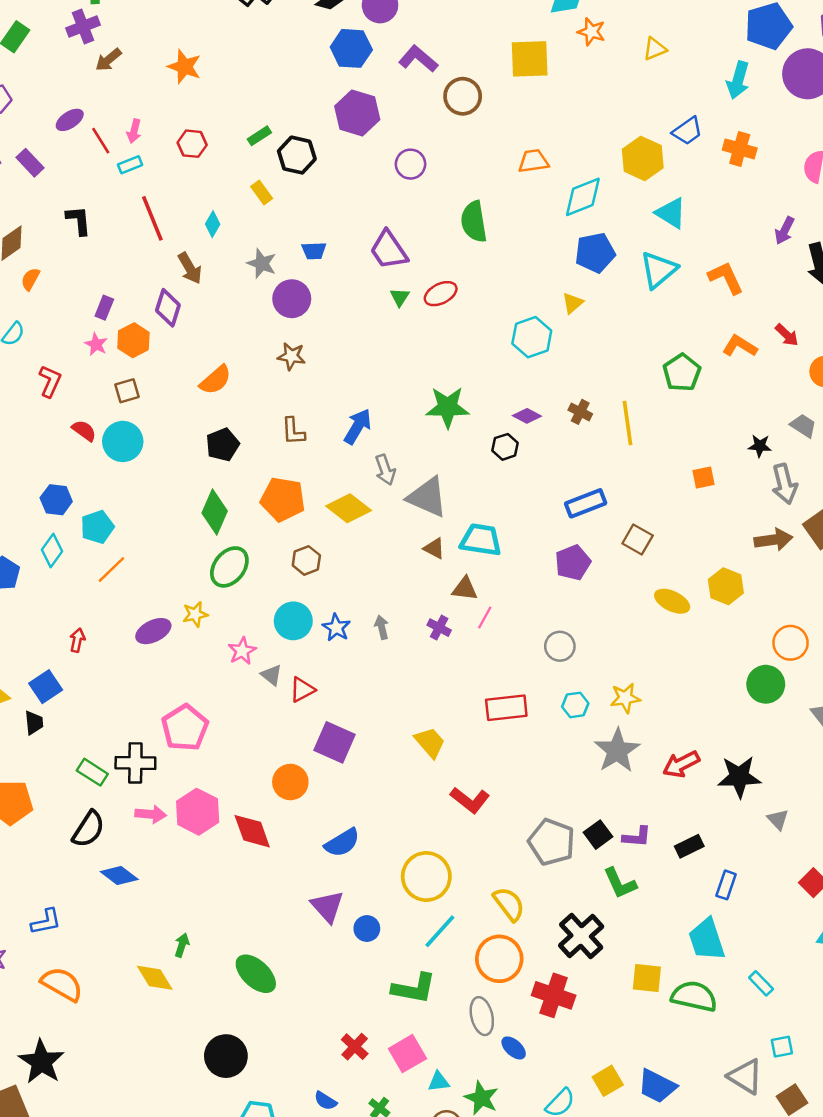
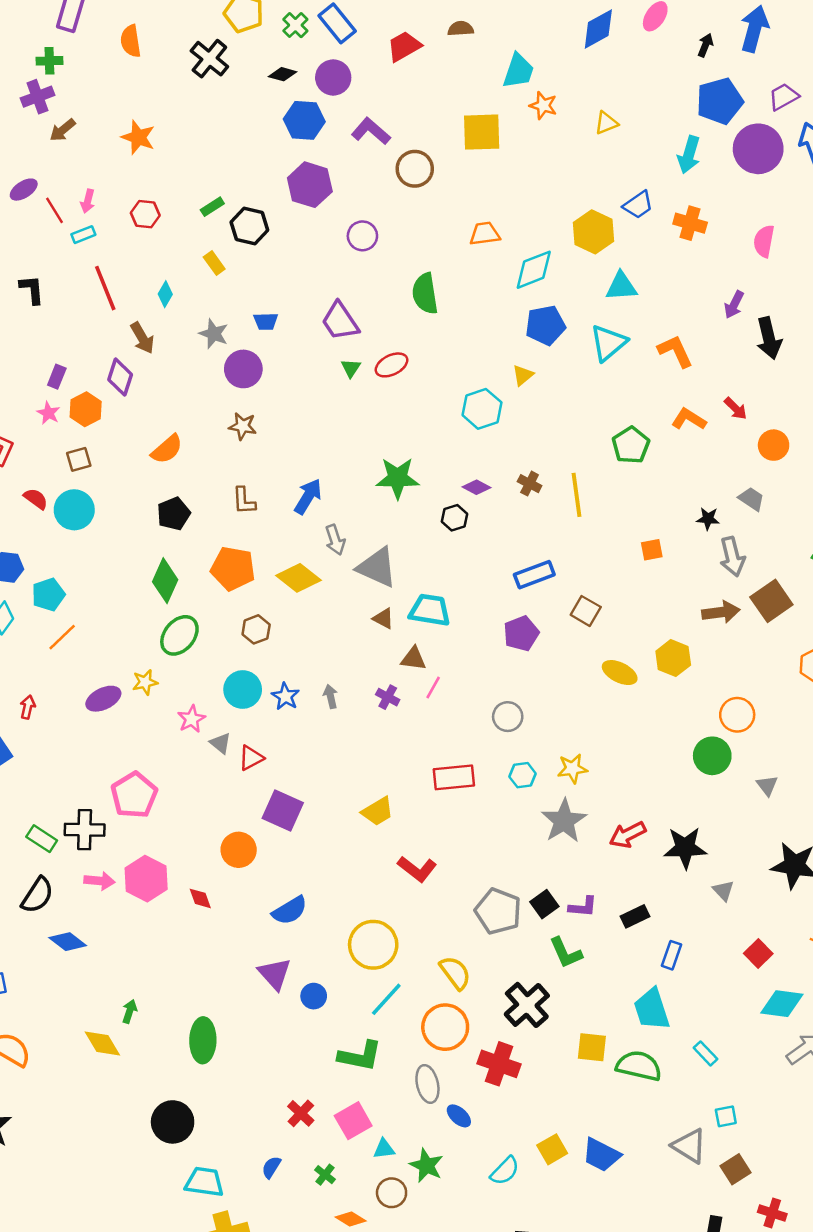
cyan triangle: (671, 213) -> (621, 286), turned -36
yellow trapezoid: (430, 742) -> (378, 811), turned 100
red diamond: (252, 831) -> (200, 898), size x0.6
green ellipse: (256, 974) -> (203, 1040), turned 48
blue semicircle: (325, 1101) -> (271, 1167), turned 90

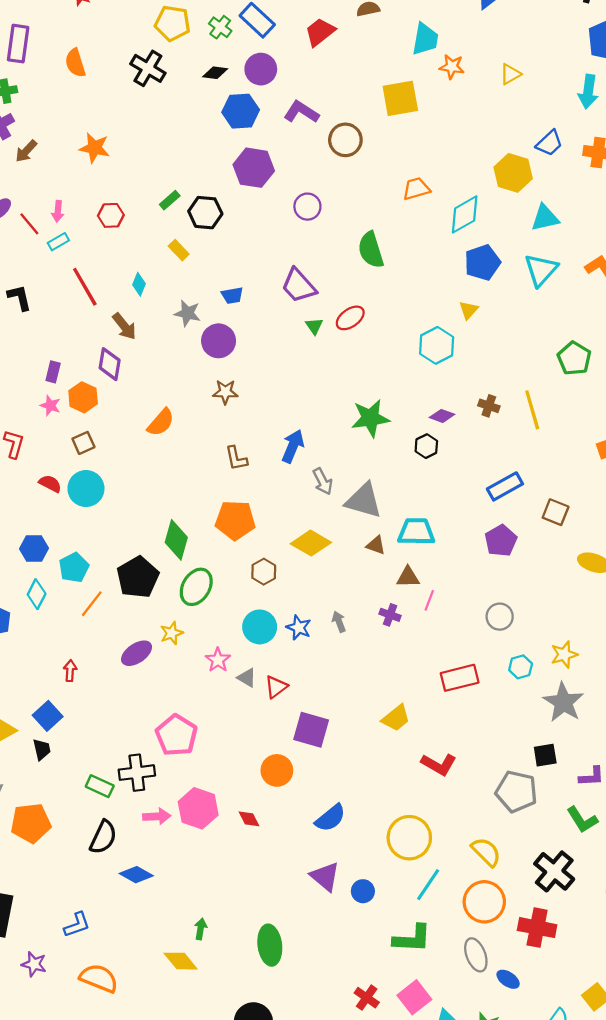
black pentagon: (174, 514) -> (138, 577), moved, size x1.4
yellow diamond: (299, 578) -> (311, 543), moved
black square: (544, 904) -> (545, 755), moved, turned 35

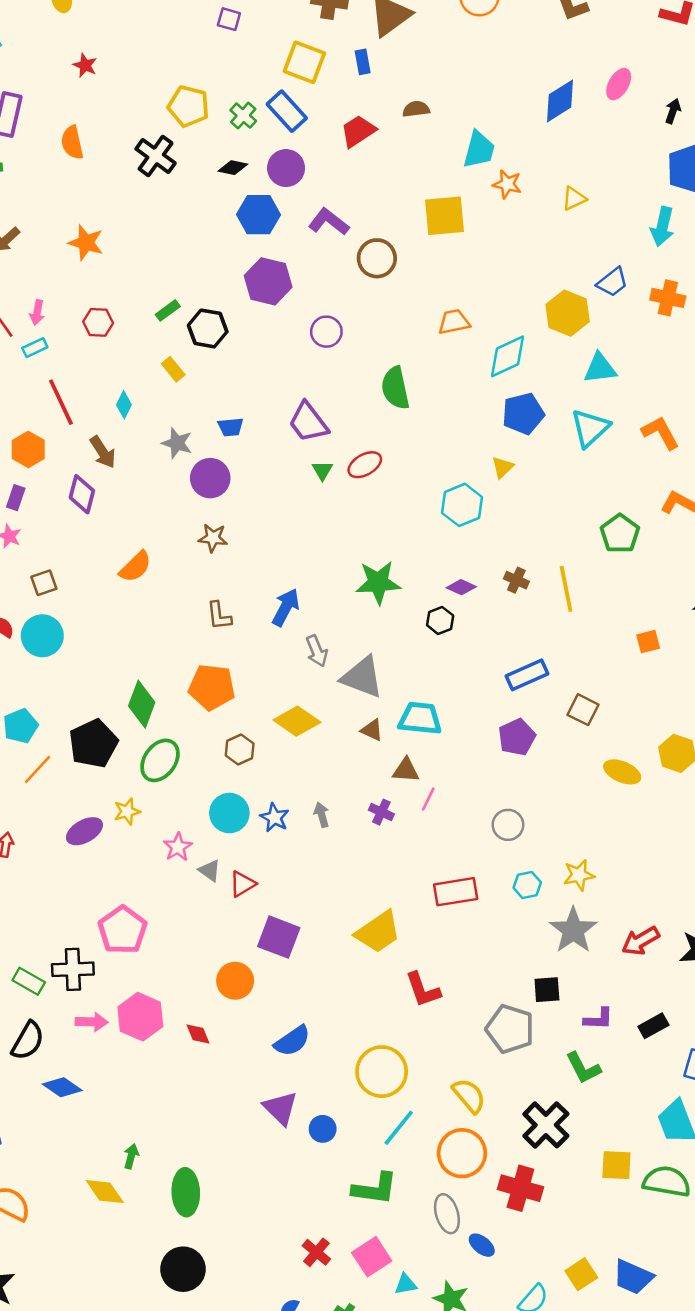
orange hexagon: (83, 397) -> (28, 449), moved
yellow trapezoid: (396, 718) -> (378, 932), size x1.4
red L-shape: (439, 764) -> (423, 990), turned 36
green ellipse: (270, 945) -> (186, 1192), moved

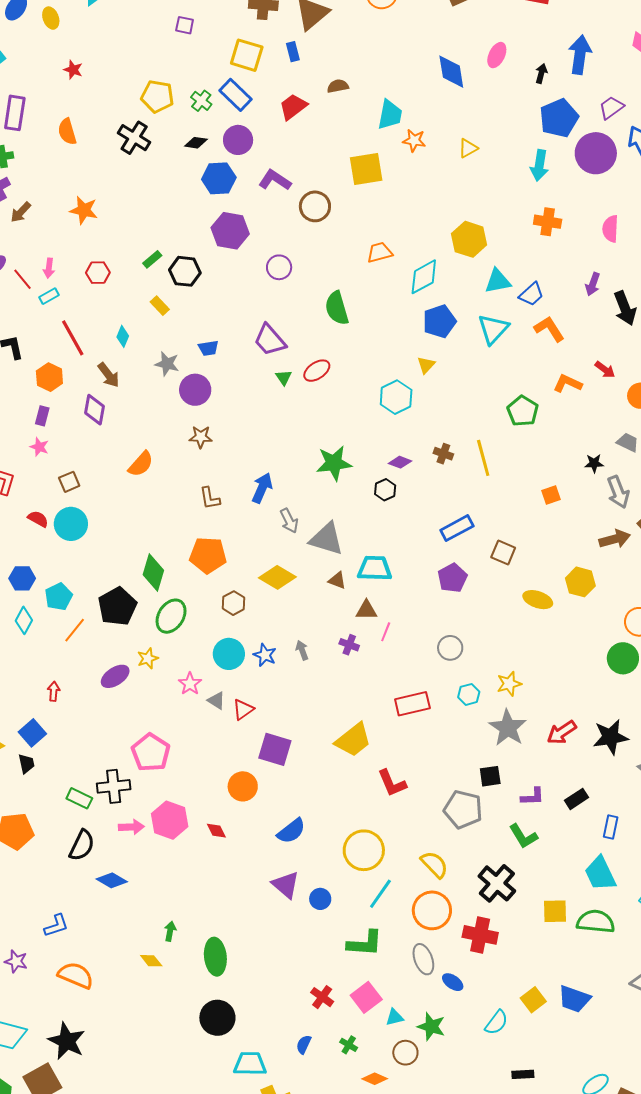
blue diamond: (560, 101) -> (451, 72), turned -63
blue trapezoid: (612, 282) -> (531, 294), moved
yellow diamond: (105, 1192) -> (151, 961), size x0.7

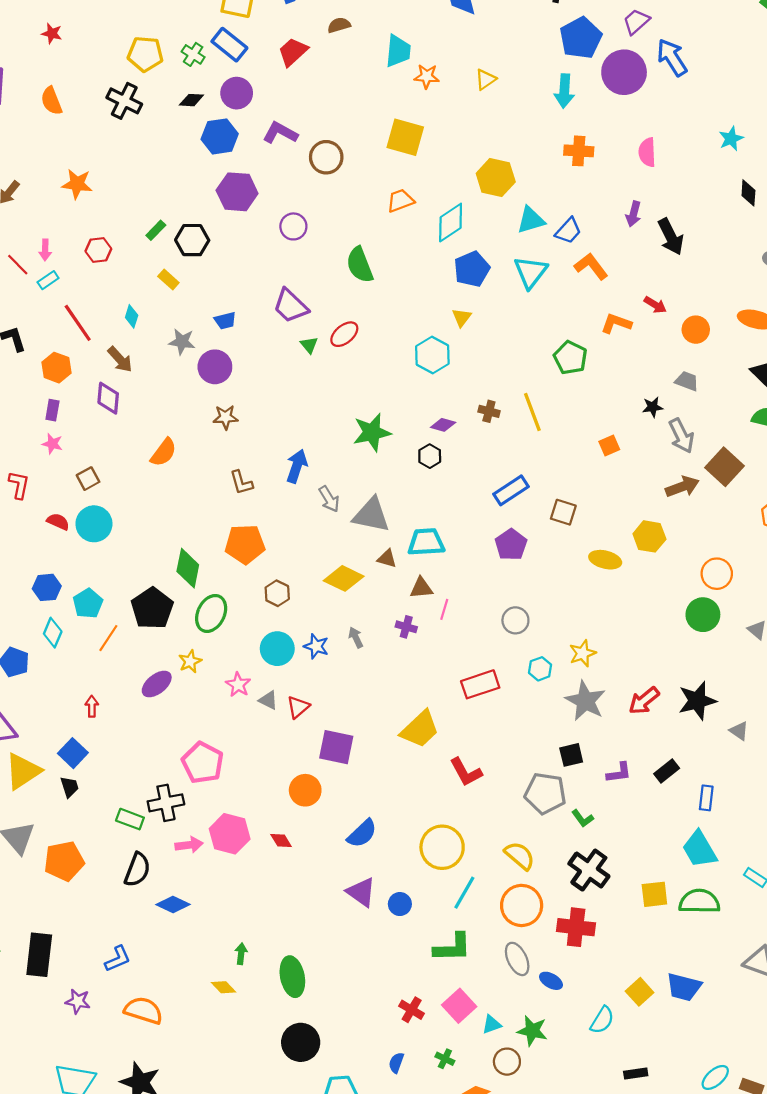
yellow square: (366, 169) -> (405, 137), moved, turned 30
yellow diamond: (277, 577) -> (344, 578), moved
green L-shape: (523, 836) -> (583, 818), moved, size x0.7

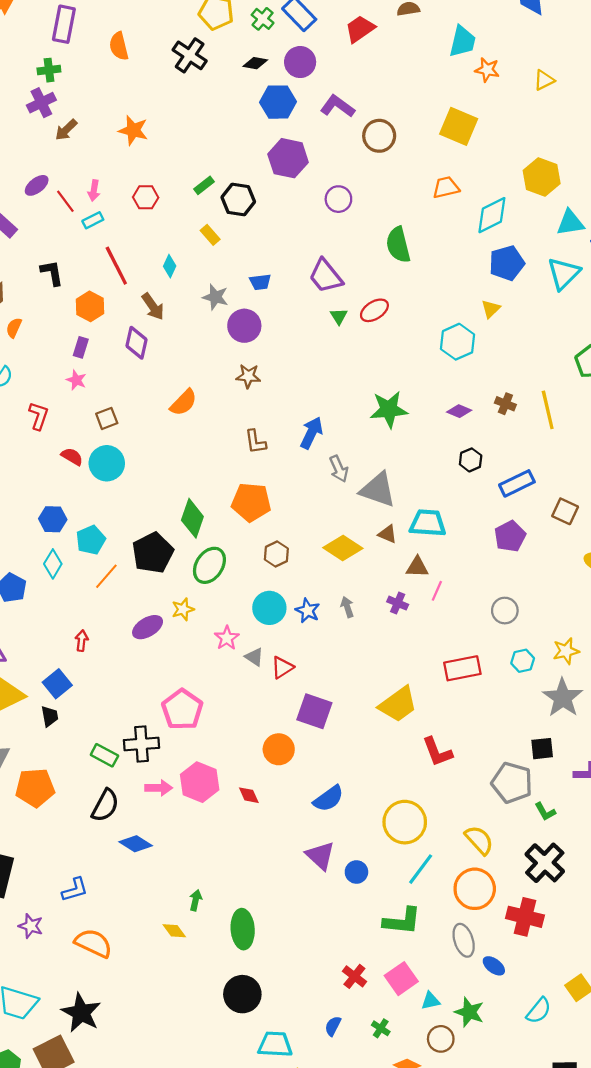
black hexagon: (430, 456) -> (471, 460), moved

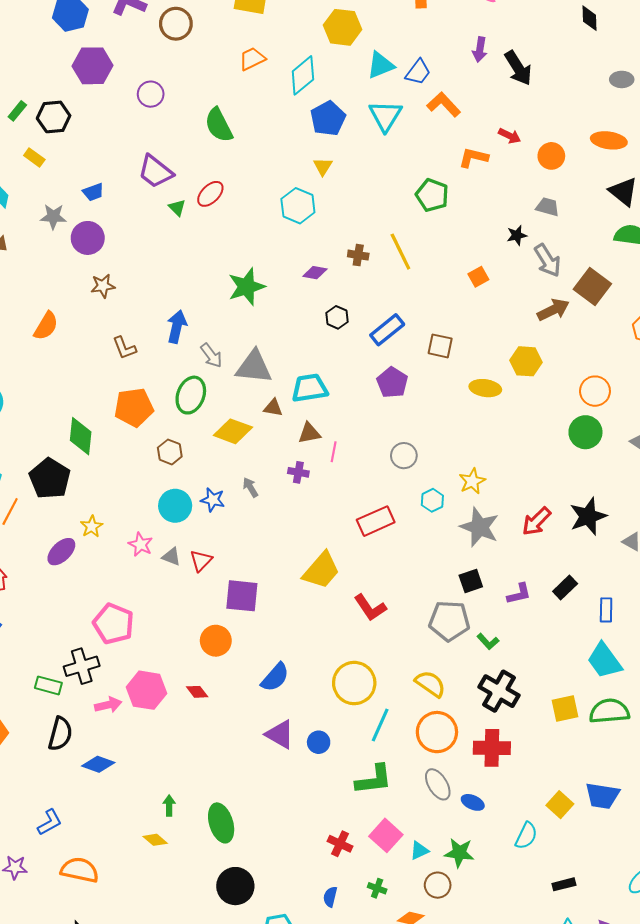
green ellipse: (209, 565) -> (191, 395), moved

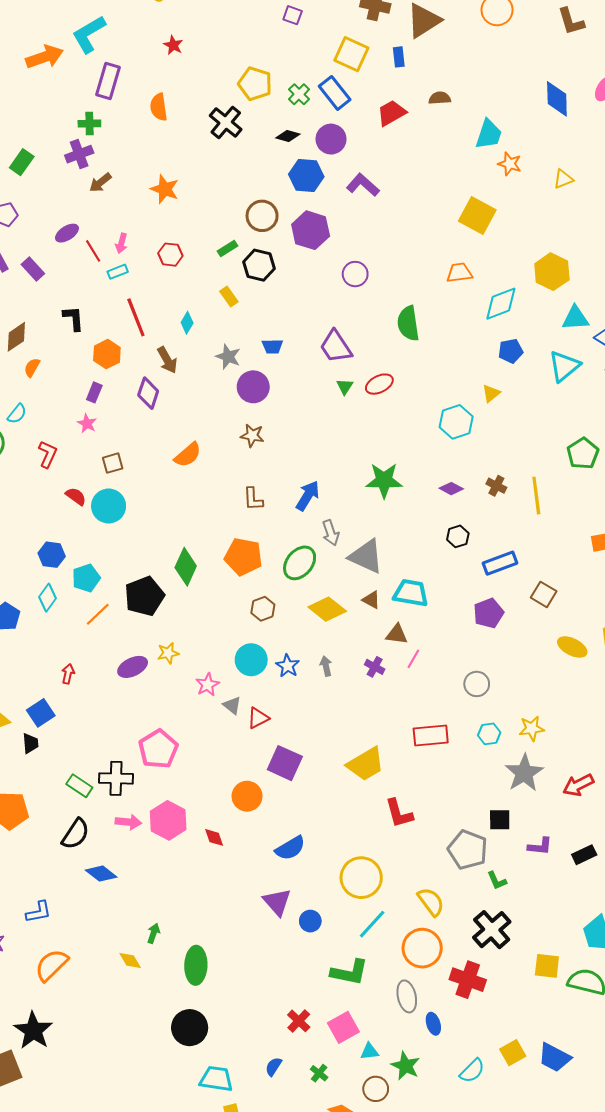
brown circle: (176, 24) -> (262, 216), moved
blue pentagon: (328, 118) -> (511, 351), size x0.7
blue ellipse: (473, 802) -> (433, 1024), turned 30
orange semicircle: (80, 870) -> (51, 965), turned -75

